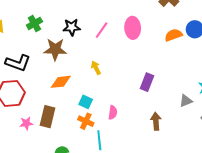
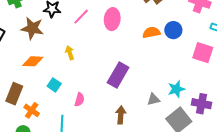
purple rectangle: (147, 82) -> (118, 75), size x1.4
orange cross: (86, 121) -> (32, 110), moved

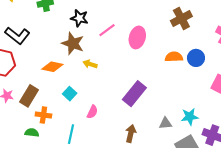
brown star: (32, 28) -> (73, 43), moved
yellow arrow: (70, 53) -> (90, 64), turned -64
orange cross: (32, 110) -> (43, 115), turned -35

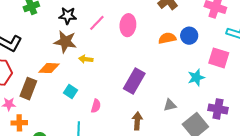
brown rectangle: (29, 96) -> (28, 89), moved
orange cross: (43, 115) -> (19, 123), moved
cyan star: (190, 117) -> (196, 77), moved

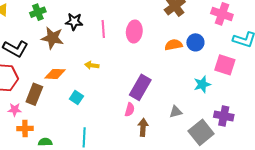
pink line: (97, 23) -> (103, 29), turned -48
brown star: (65, 42) -> (52, 38), moved
pink semicircle: (96, 106) -> (130, 110), moved

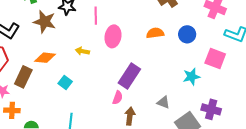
pink ellipse: (134, 32) -> (113, 36), moved
orange semicircle: (174, 45) -> (155, 33), moved
gray triangle: (176, 112) -> (163, 102), turned 32

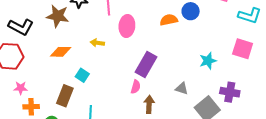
blue circle: (187, 34) -> (191, 11), moved
pink square: (215, 58) -> (243, 49), moved
brown rectangle: (23, 77) -> (65, 96), moved

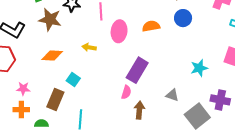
orange semicircle: (169, 20) -> (151, 26), moved
pink star: (21, 88) -> (23, 89), moved

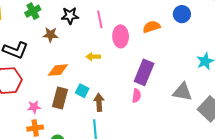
brown star: (50, 20) -> (51, 35), size x0.7
gray triangle: (172, 95) -> (182, 92), size x1.5
brown rectangle: (55, 99) -> (60, 98), moved
brown arrow: (139, 110) -> (99, 102), moved

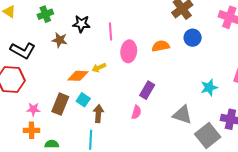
yellow arrow: (93, 57) -> (99, 68), turned -32
orange diamond: (58, 70) -> (78, 76), moved
purple rectangle: (144, 72) -> (147, 90), size x0.7

